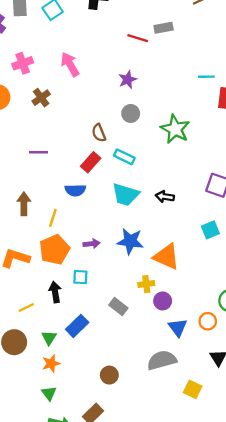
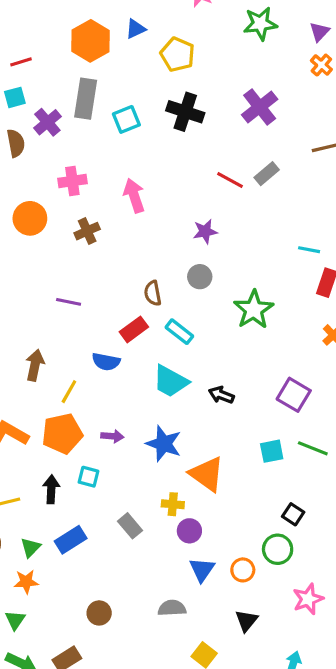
gray rectangle: (164, 28) -> (267, 174), turned -42
gray semicircle: (162, 360) -> (172, 608), size x0.7

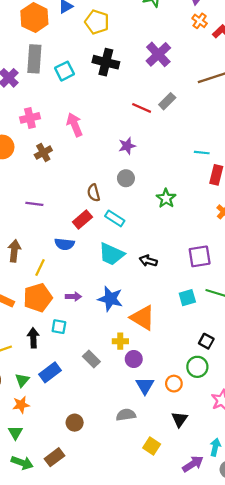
green star: (254, 310) -> (166, 198), size x0.7
purple square: (294, 395) -> (200, 256), turned -35

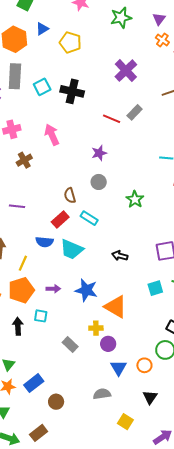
black cross: (106, 62) -> (72, 91), moved
cyan trapezoid: (111, 254) -> (72, 249), moved
blue rectangle: (50, 372) -> (34, 383), moved

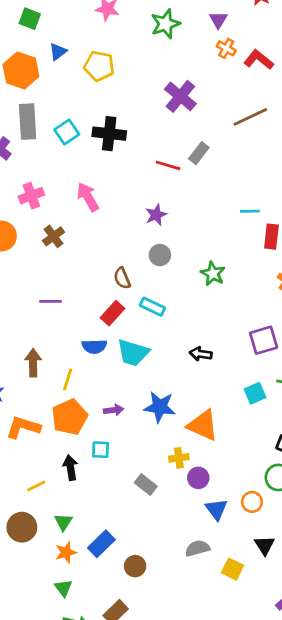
yellow square: (125, 422) -> (232, 569), moved

